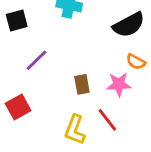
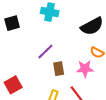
purple line: (37, 60) -> (45, 51), moved

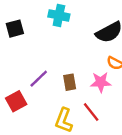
purple line: (45, 51) -> (39, 79), moved

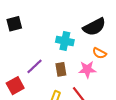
cyan cross: (59, 15) -> (65, 41), moved

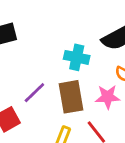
brown rectangle: (61, 69) -> (71, 97), size x1.6

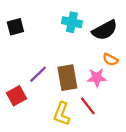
cyan cross: (77, 57) -> (72, 22), moved

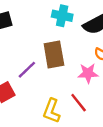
brown rectangle: (67, 78) -> (54, 54), moved

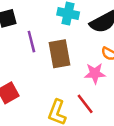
purple line: (27, 70) -> (31, 42), moved, turned -60

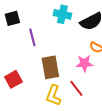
brown rectangle: (60, 54) -> (50, 67), moved

